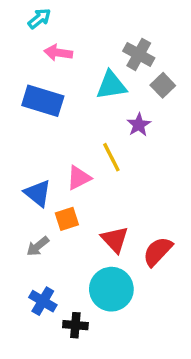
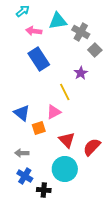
cyan triangle: (111, 85) -> (58, 21), moved
blue rectangle: (43, 101) -> (39, 59), moved, turned 40
pink triangle: (79, 178) -> (54, 112), moved
gray arrow: (38, 246) -> (22, 153), moved, turned 40

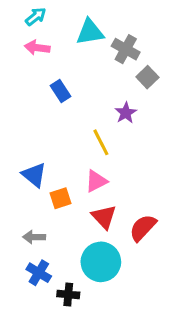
pink arrow: (34, 31) -> (37, 48), moved
blue rectangle: (39, 59) -> (61, 91), size x0.6
pink triangle: (54, 112) -> (96, 181), moved

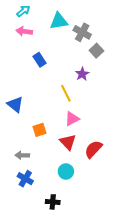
blue triangle: (34, 175) -> (15, 104), moved
pink triangle: (96, 181) -> (72, 119), moved
cyan circle: (101, 262) -> (66, 172), size x0.6
black cross: (68, 294) -> (53, 202), moved

